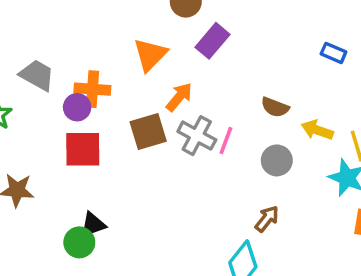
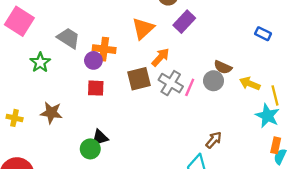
red square: (83, 149) -> (96, 88), size x0.7
gray circle: (277, 160) -> (213, 81), moved

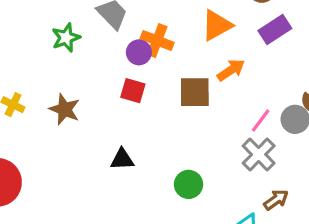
gray cross: (171, 83) -> (259, 154), moved
green circle: (90, 149) -> (189, 184), moved

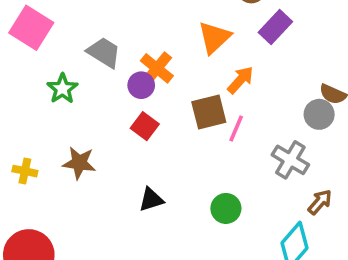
orange cross: (157, 40) -> (157, 68), turned 32
red square: (133, 91) -> (145, 126), turned 35
pink line: (261, 120) -> (236, 128), moved

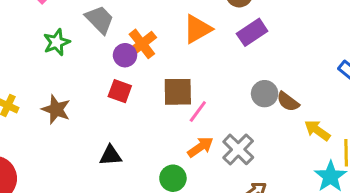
orange arrow: (240, 80) -> (200, 147), moved
gray circle: (319, 114) -> (265, 94), moved
red square: (145, 126) -> (120, 91), turned -30

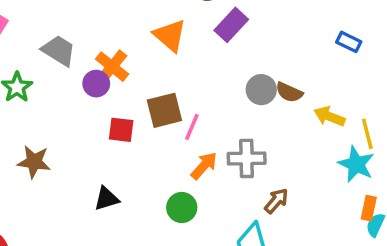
orange triangle: (198, 29) -> (170, 35), turned -36
red square: (120, 91) -> (121, 130), moved
gray cross: (238, 149) -> (247, 158), turned -32

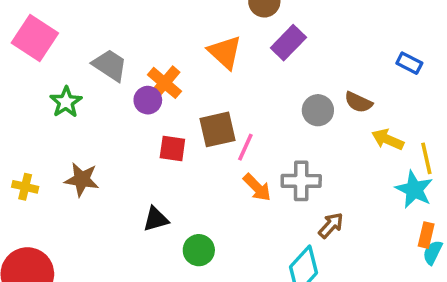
brown semicircle: (289, 92) -> (358, 102), moved
orange arrow: (204, 166) -> (257, 187), turned 92
green circle: (182, 207) -> (199, 250), moved

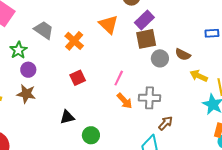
blue rectangle: (409, 63) -> (212, 33), turned -32
purple circle: (148, 100) -> (28, 70), moved
brown square: (218, 129) -> (146, 39), moved
red square: (172, 148) -> (78, 78), turned -35

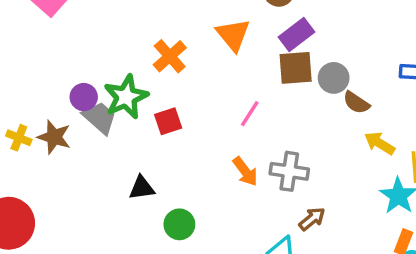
gray trapezoid: (44, 30) -> (100, 118), moved
green star: (18, 50) -> (126, 97), moved, size x1.4
gray circle: (160, 58) -> (334, 78), moved
pink line: (119, 78) -> (250, 114), moved
brown star: (26, 94) -> (54, 137), moved

